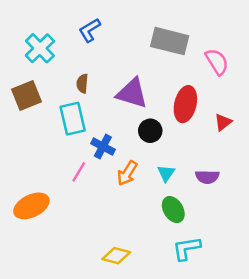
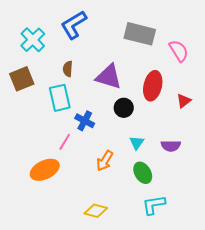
blue L-shape: (90, 30) -> (74, 25), size x1.4
orange arrow: (127, 173) -> (105, 161), moved
orange ellipse: (31, 206) -> (45, 170), moved

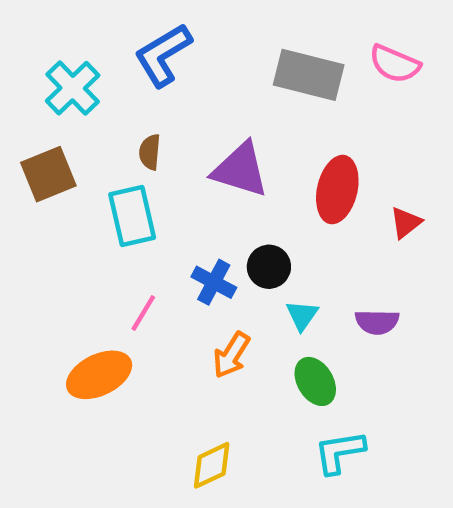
pink semicircle: (179, 51) -> (395, 64), moved, turned 145
black circle: (124, 108) -> (269, 267), moved
blue cross: (85, 121) -> (214, 282), moved
yellow diamond: (96, 211) -> (212, 465), turned -40

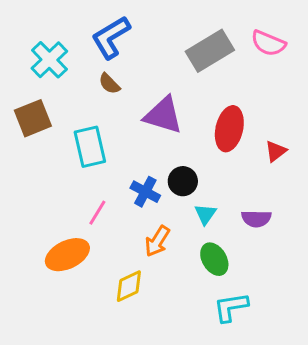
gray rectangle: (309, 75) -> (210, 51), turned -45
brown semicircle: (150, 152) -> (109, 84), moved, turned -50
yellow diamond: (212, 465) -> (129, 286), moved

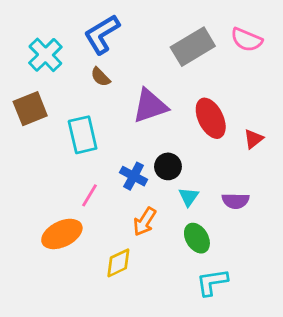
purple triangle: (163, 115) -> (150, 106), turned -36
red ellipse: (229, 129) -> (211, 118), turned -39

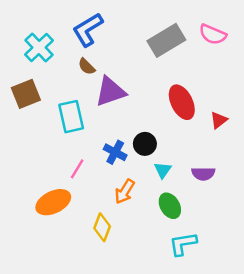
purple triangle: (150, 106) -> (110, 92), moved
yellow diamond: (118, 263) -> (102, 227), turned -44

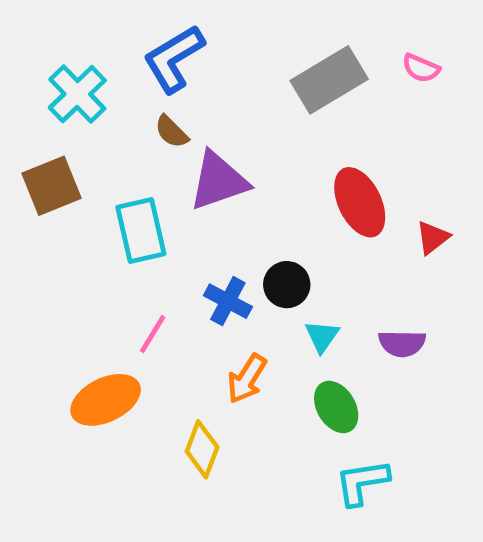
pink semicircle: (213, 34) -> (421, 68), size x0.7

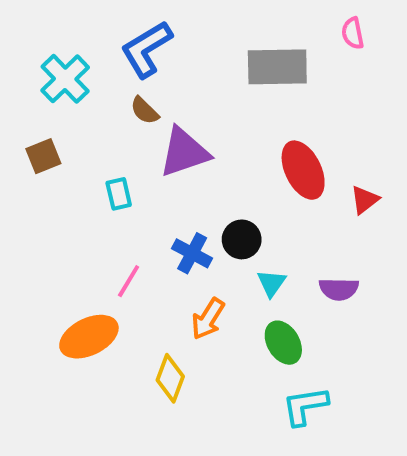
pink semicircle: (421, 68) -> (353, 33), moved, turned 56
gray rectangle: (329, 80) -> (277, 67), turned 30
brown square: (51, 186) -> (43, 156), size x0.7
cyan rectangle: (141, 230) -> (119, 194), size x0.6

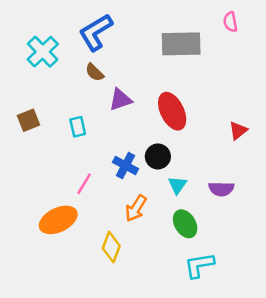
purple triangle: (184, 152) -> (120, 100), size x0.7
brown square: (43, 156) -> (28, 120), moved
red ellipse: (303, 170) -> (172, 111), moved

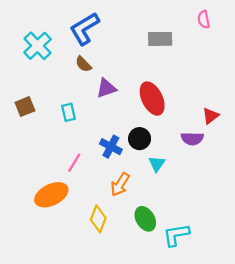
gray rectangle: (181, 44) -> (160, 39), size x0.7
purple semicircle: (221, 189) -> (192, 139), moved
green ellipse: (185, 224) -> (145, 219), moved

